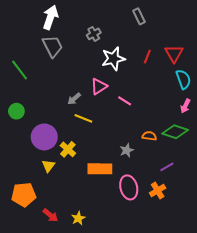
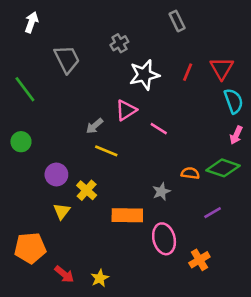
white arrow: (50, 17) -> (31, 22), moved, size x0.7
purple circle: (44, 137) -> (56, 175), size x0.7
orange cross: (158, 190) -> (199, 260), moved

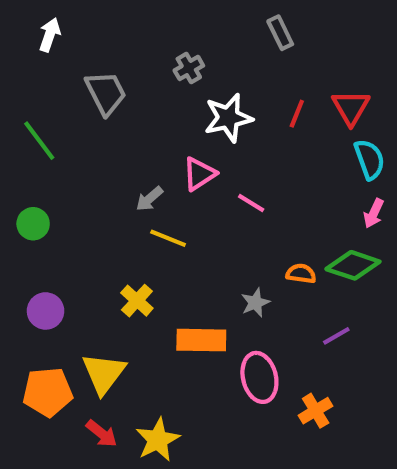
purple circle: (56, 175) -> (46, 311), moved
yellow triangle: (62, 211) -> (104, 373), moved, size x1.6
yellow star: (100, 278) -> (158, 440), size x1.5

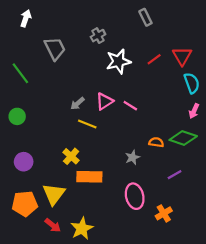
red line: (297, 114) -> (154, 59), turned 32
pink triangle: (199, 174) -> (104, 101), moved
orange rectangle: (201, 340) -> (89, 177), moved

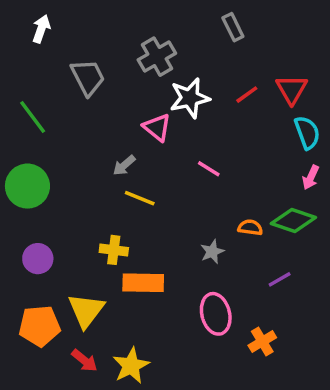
gray cross: (98, 36) -> (157, 57), size x1.5
pink triangle: (104, 101) -> (157, 127), moved, turned -48
green circle: (17, 116) -> (27, 186), size x1.6
yellow cross: (71, 156) -> (114, 250), turned -35

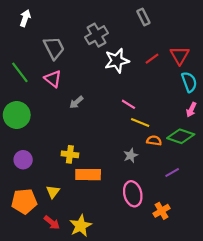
pink triangle: (157, 127) -> (53, 79), moved
yellow line: (140, 198) -> (140, 122), moved
yellow triangle: (86, 310) -> (53, 192), size x0.6

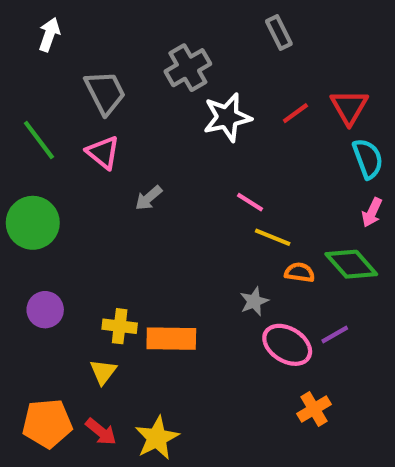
green diamond: (181, 136) -> (351, 264), turned 30
yellow cross: (70, 154) -> (120, 326), moved
pink ellipse: (133, 194) -> (287, 345), moved, turned -45
orange pentagon: (24, 201) -> (47, 423), moved

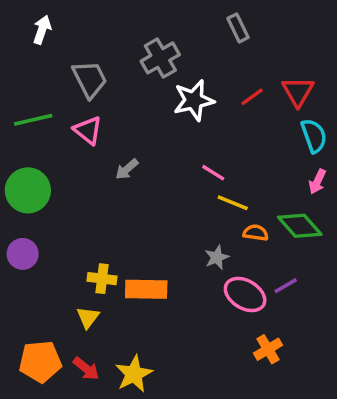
green line: (39, 140) -> (33, 120), turned -66
purple circle: (45, 310) -> (23, 254), moved

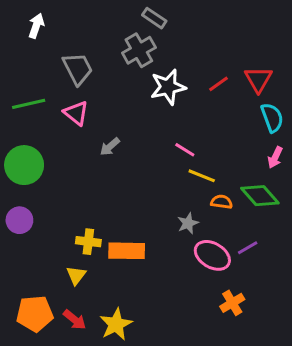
gray rectangle: (238, 28) -> (154, 18), moved, turned -30

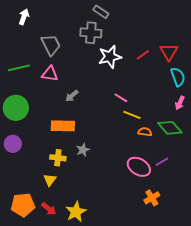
gray cross: (139, 50) -> (91, 33), turned 35
pink triangle: (76, 113) -> (50, 74), turned -30
gray star: (188, 223) -> (83, 150), moved
orange rectangle: (127, 251) -> (63, 126), moved

